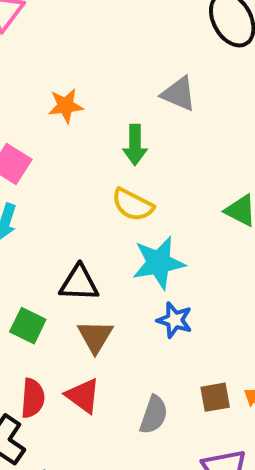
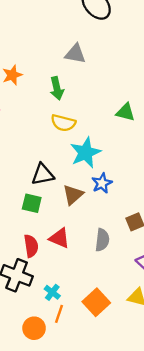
blue star: (175, 320) -> (102, 183), turned -30
green square: (28, 326) -> (32, 203), moved
brown triangle: (95, 336) -> (73, 195), moved, turned 30

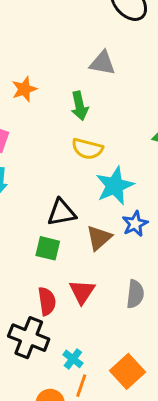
red triangle: (59, 238) -> (82, 292), turned 40

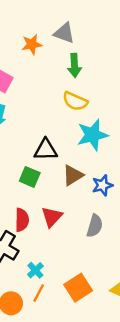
gray triangle: (102, 63) -> (64, 33), moved
blue star: (135, 224) -> (102, 185), moved

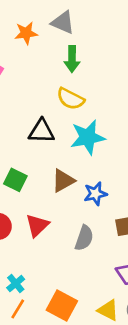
black triangle: (46, 150) -> (41, 131), moved
orange square: (78, 288) -> (62, 306), turned -32

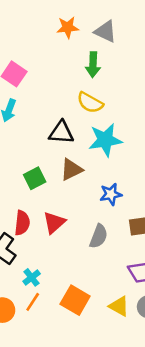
gray triangle: (63, 22) -> (105, 31), moved
orange star: (26, 33) -> (68, 27), moved
green square: (15, 180) -> (35, 178), turned 35
brown triangle: (63, 181) -> (71, 169), moved

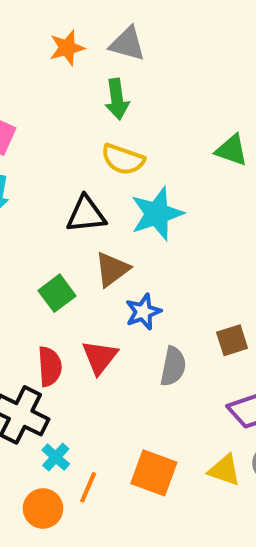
blue star: (111, 194) -> (143, 312), moved
cyan cross: (32, 277) -> (56, 457), moved

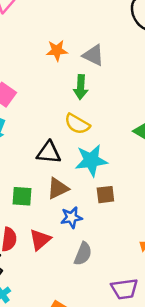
green square: (57, 293) -> (22, 196), turned 30
brown square: (232, 340) -> (105, 195), moved

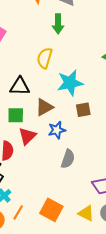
yellow semicircle: (77, 124) -> (45, 58), moved, turned 80
black triangle: (49, 153) -> (20, 86), moved
red triangle: (40, 240) -> (27, 136), moved

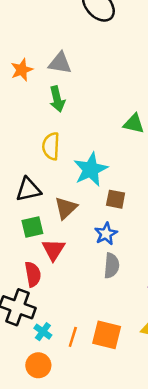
brown square: (83, 110) -> (116, 199), turned 35
blue star: (57, 130) -> (106, 234), moved
orange line: (18, 213) -> (73, 337), moved

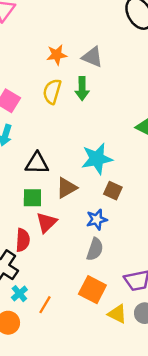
yellow semicircle: (51, 146) -> (52, 91), moved
orange square: (107, 335) -> (92, 290), moved

